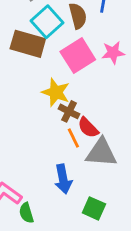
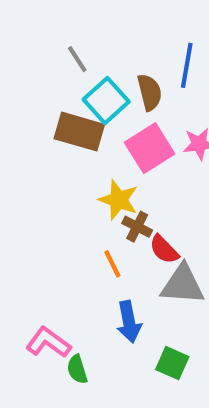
orange line: (73, 138) -> (112, 264), moved

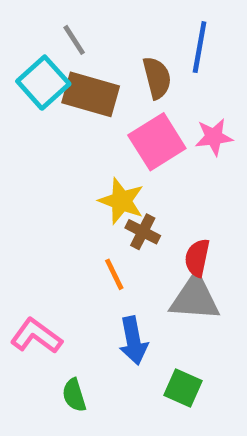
cyan square: (106, 101) -> (43, 83), moved
brown rectangle: (79, 132) -> (91, 94), moved
red semicircle: (164, 249) -> (197, 258), moved, turned 56
pink L-shape: (48, 342) -> (36, 336), moved

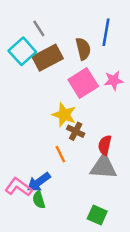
brown rectangle: (91, 94) -> (48, 58), turned -44
blue arrow: (133, 341) -> (39, 182), moved, turned 65
green semicircle: (74, 395) -> (39, 200), moved

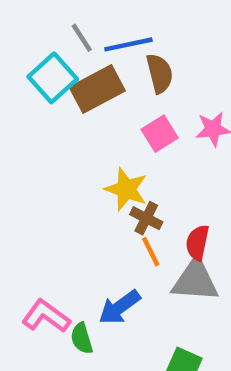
blue line: (106, 32) -> (128, 44), moved, turned 68
pink square: (83, 83) -> (160, 134), size x0.7
orange line: (60, 154) -> (151, 252), moved
blue arrow: (39, 182) -> (120, 307), moved

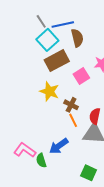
cyan square: (53, 78) -> (47, 40), moved
brown rectangle: (97, 89) -> (57, 61), moved
pink square: (160, 134) -> (81, 76), moved
yellow star: (126, 189) -> (49, 91), moved

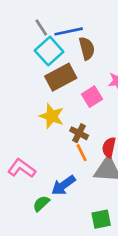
pink L-shape: (25, 150) -> (22, 168), moved
green semicircle: (41, 160) -> (41, 204), turned 64
green square: (89, 173) -> (101, 219), turned -35

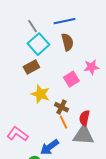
blue line: (69, 31) -> (64, 21), moved
brown rectangle: (61, 77) -> (31, 67), moved, size x0.7

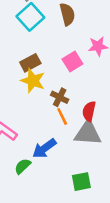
brown rectangle: (31, 67) -> (30, 63), moved

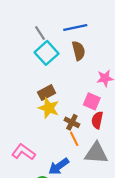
pink square: (72, 62) -> (92, 101), moved, turned -35
red semicircle: (89, 111) -> (97, 120), moved

